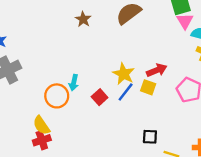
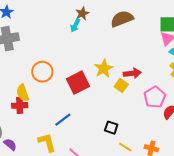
cyan arrow: (74, 83) -> (75, 25), moved
blue line: (126, 92) -> (63, 120), moved
red square: (100, 97) -> (78, 83), size x1.6

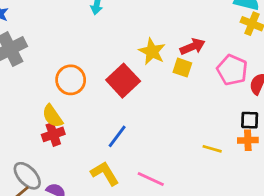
black square: (111, 128) -> (250, 120), moved

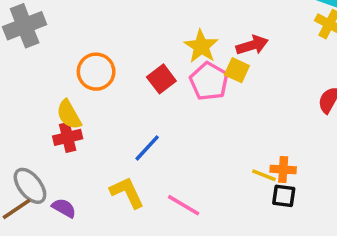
pink pentagon: (232, 70) -> (209, 81), moved
red square: (123, 81) -> (161, 79), size x0.7
black square: (250, 120) -> (284, 196), moved
orange cross: (248, 140) -> (283, 170), moved

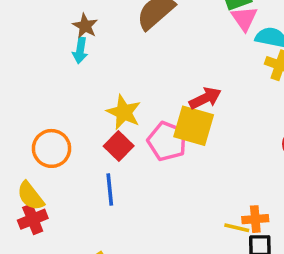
yellow star: (201, 46) -> (124, 112), moved
yellow square: (237, 70) -> (194, 126), size x1.6
blue line: (147, 148) -> (110, 190), moved, turned -40

